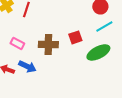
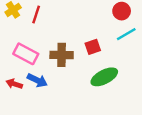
pink rectangle: (17, 43) -> (26, 54), size x1.5
green ellipse: (98, 52) -> (104, 77), moved

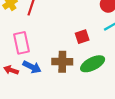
pink rectangle: (26, 54) -> (22, 43), turned 50
brown cross: (62, 55) -> (62, 62), moved

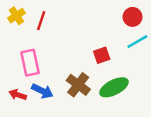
brown cross: (62, 62) -> (78, 85), turned 36

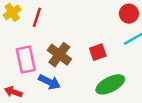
brown cross: (78, 85) -> (59, 55), moved
blue arrow: (42, 91) -> (49, 82), moved

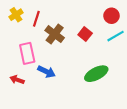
red square: (98, 52) -> (85, 34), moved, turned -32
brown cross: (59, 55) -> (55, 34), moved

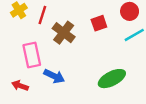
red square: (85, 34) -> (99, 23), moved, turned 32

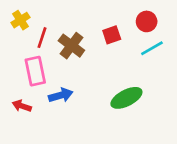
red line: (42, 15) -> (42, 38), moved
blue arrow: (54, 76) -> (61, 95), turned -42

